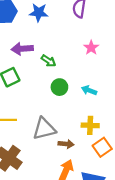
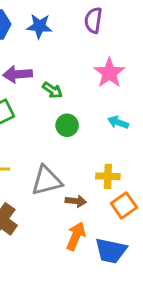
pink star: (91, 48) -> (109, 73), size x1.5
cyan arrow: (89, 90) -> (118, 122), moved

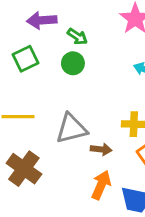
green circle: (67, 125) -> (73, 63), moved

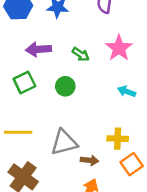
green arrow: (77, 37) -> (81, 54), moved

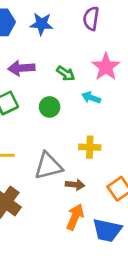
cyan arrow: (127, 91) -> (91, 98), moved
yellow cross: (118, 139) -> (90, 147), moved

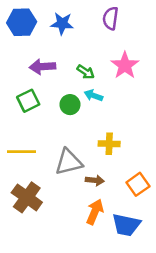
cyan arrow: (91, 98) -> (93, 95), moved

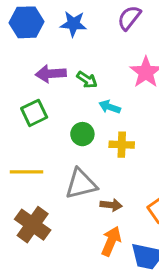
purple semicircle: (110, 18) -> (129, 18), turned 30
green arrow: (86, 72) -> (87, 80), moved
green circle: (70, 105) -> (82, 134), moved
yellow cross: (109, 144) -> (122, 145), moved

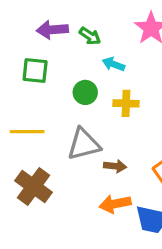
green square: (34, 113) -> (35, 70), turned 32
orange arrow: (111, 241) -> (115, 204), turned -124

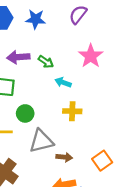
green circle: (85, 92) -> (25, 113), moved

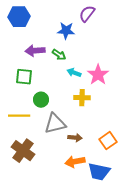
blue star: (35, 19) -> (66, 31), moved
pink star: (91, 56) -> (98, 75), moved

